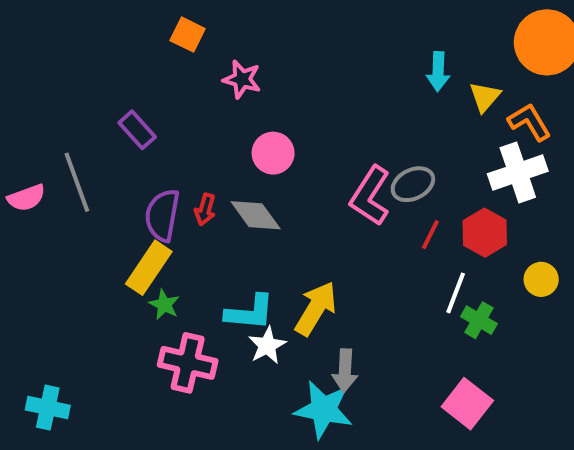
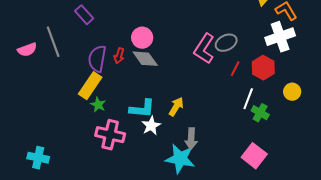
pink circle: (273, 153) -> (142, 38), moved
yellow arrow: (316, 308) -> (176, 107), size x0.7

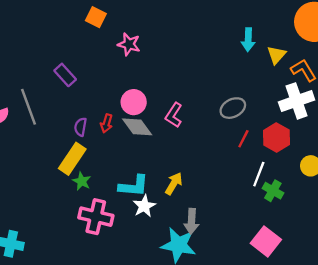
pink L-shape: (204, 49) -> (174, 115), moved, size x0.7
purple semicircle: (97, 59) -> (81, 127), size x0.6

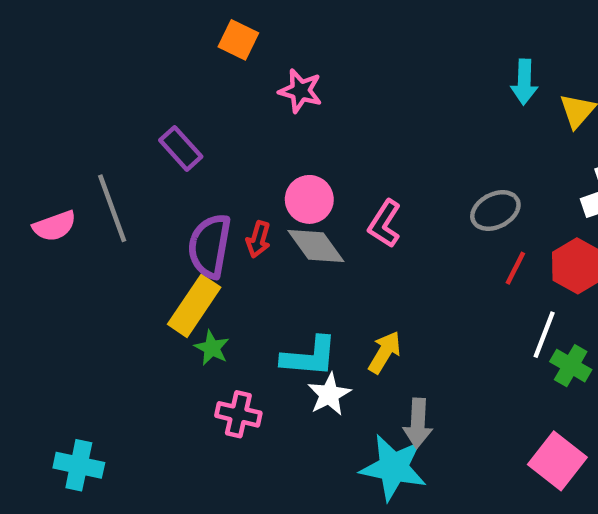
purple semicircle: (81, 127) -> (210, 246), size x1.8
pink cross: (96, 217) -> (238, 414), size x0.7

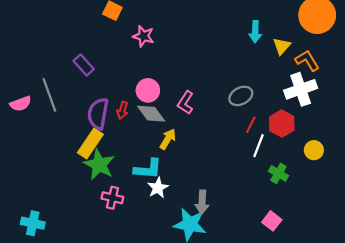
white line: (544, 335) -> (259, 146), moved
green star: (212, 348) -> (99, 165), size x1.8
yellow arrow: (385, 352) -> (168, 139), moved
pink square: (557, 461) -> (272, 221), size x0.7

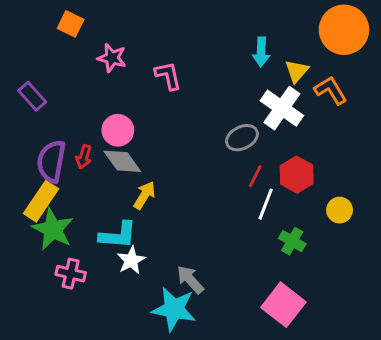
white cross: (301, 89) -> (282, 108), moved, turned -36
pink L-shape: (185, 103) -> (168, 76), moved, turned 135
gray arrow: (202, 202) -> (190, 280), turned 135
pink square: (272, 221) -> (283, 305), size x1.6

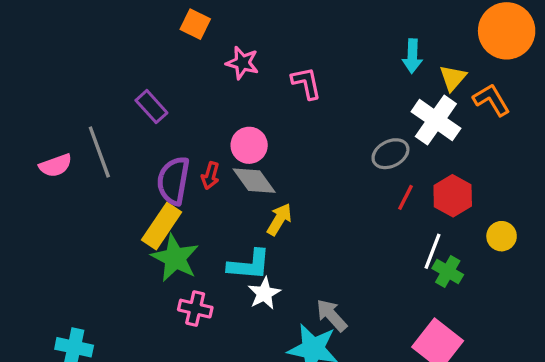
white line: (266, 204) -> (433, 251), moved

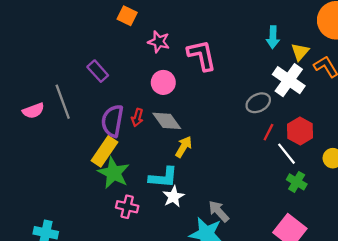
pink L-shape: (306, 83) -> (202, 55), size x1.4
pink circle: (249, 145) -> (163, 82), moved
white line: (433, 251) -> (286, 154), moved, turned -60

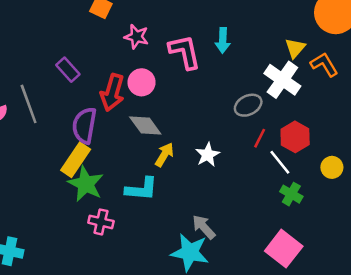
cyan arrow: (273, 37) -> (223, 40), moved
red arrow: (137, 117) -> (112, 92), moved, size x1.8
white star: (173, 197) -> (208, 155), moved

